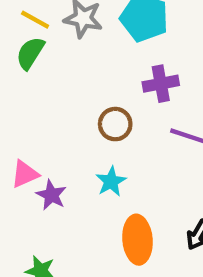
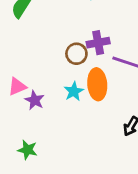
purple cross: (161, 84) -> (98, 43), moved
orange ellipse: (137, 240) -> (97, 84), moved

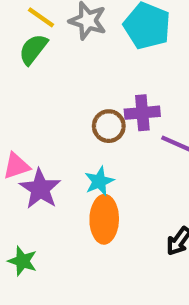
orange ellipse: (97, 84) -> (104, 219), moved
purple star: (35, 100) -> (40, 189), size x1.4

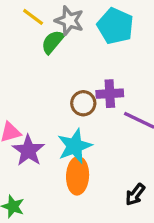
green semicircle: (33, 49) -> (53, 42), moved
cyan star: (99, 181) -> (75, 146), size x1.5

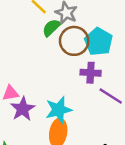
cyan pentagon: (115, 26) -> (99, 42), moved
brown circle: (83, 103) -> (74, 41), moved, size x1.5

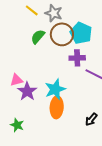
green semicircle: (51, 28) -> (38, 37), moved

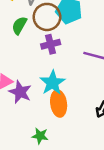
purple cross: (77, 58) -> (51, 44), moved
green star: (17, 125) -> (40, 136), moved

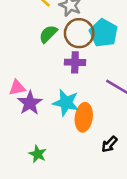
cyan star: (53, 83) -> (66, 103), turned 30
orange ellipse: (59, 103) -> (84, 117), moved

